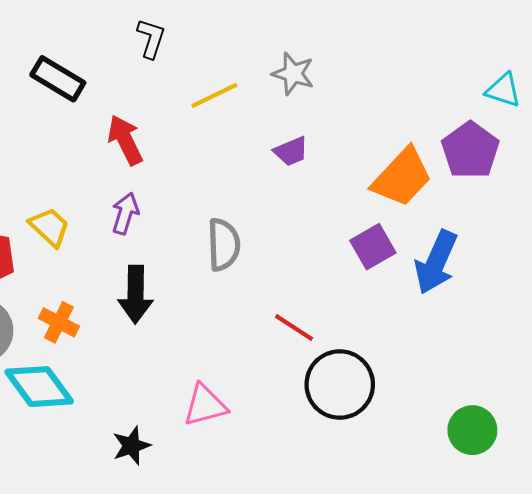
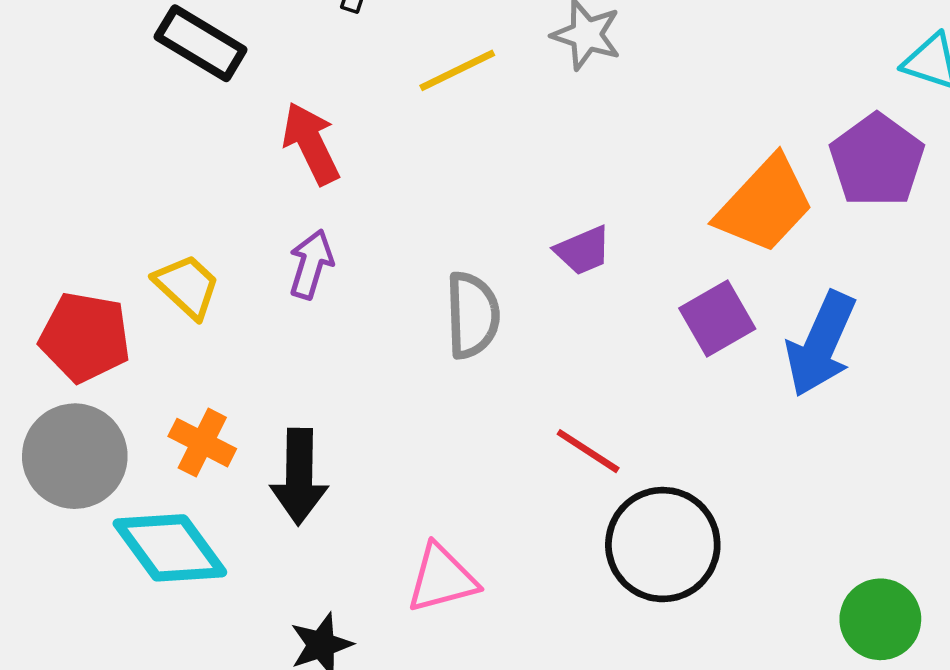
purple trapezoid: (291, 151) -> (583, 251), moved
black arrow: (136, 294) -> (299, 477), moved

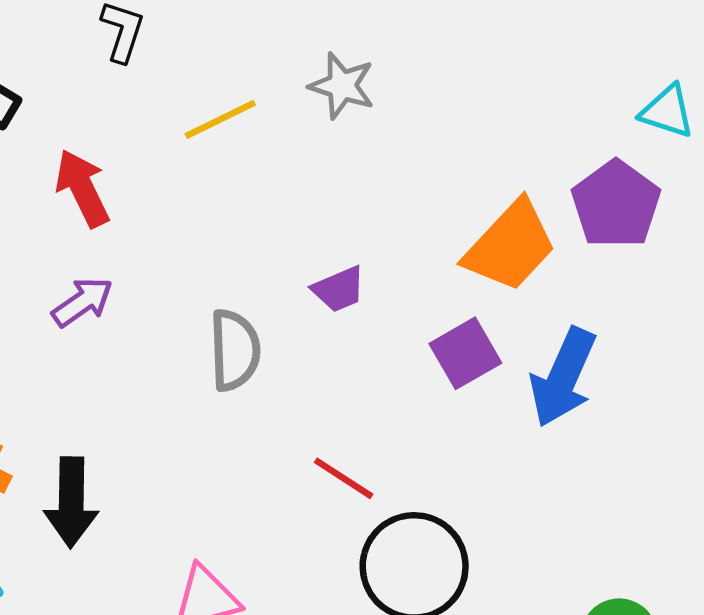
purple arrow: (311, 264) -> (82, 302), turned 38

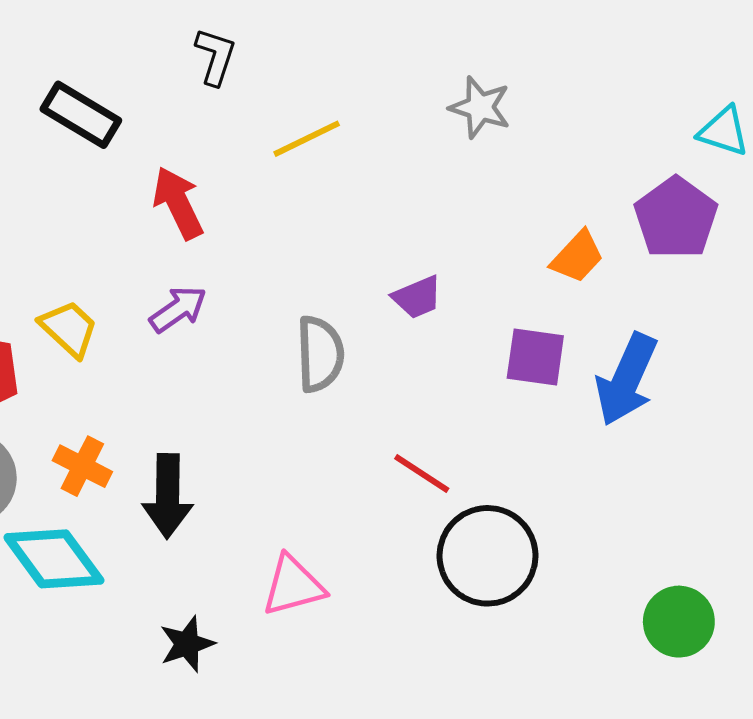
gray star: (342, 86) -> (480, 107), moved
orange trapezoid: (510, 246) -> (577, 257), size x0.6
purple square: (465, 353) -> (535, 357), turned 38

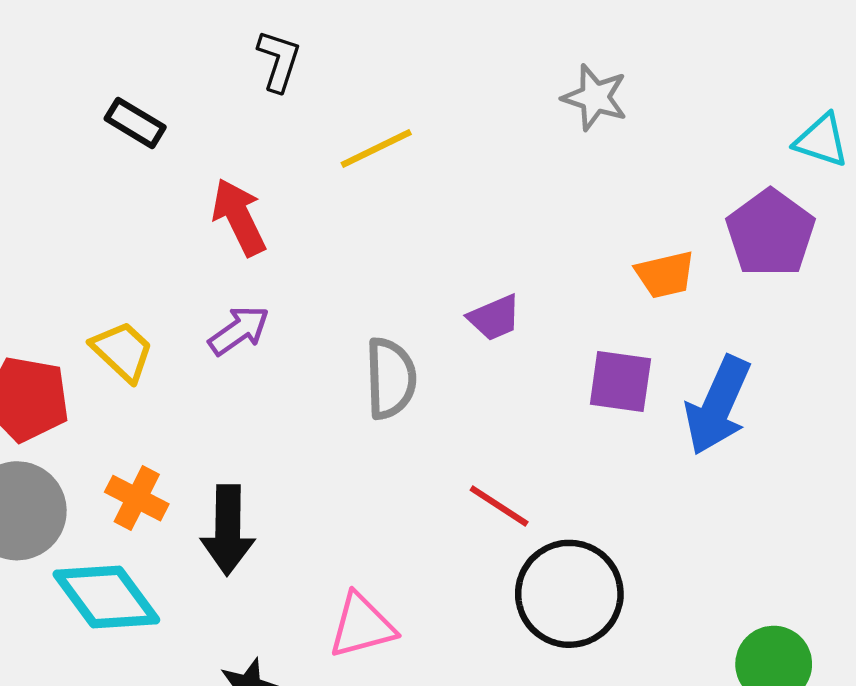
gray star: (480, 107) -> (595, 97), moved
black rectangle: (81, 115) -> (135, 123), size x0.7
orange trapezoid: (577, 257) -> (665, 275), turned 34

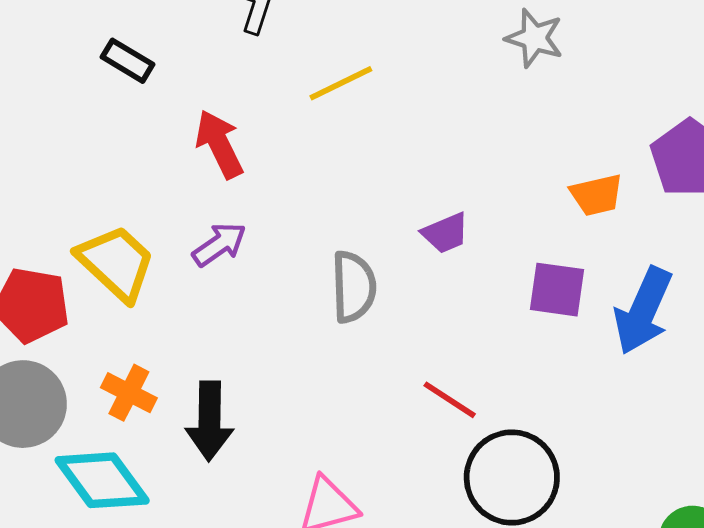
yellow trapezoid: (122, 351) -> (116, 263), size x1.4

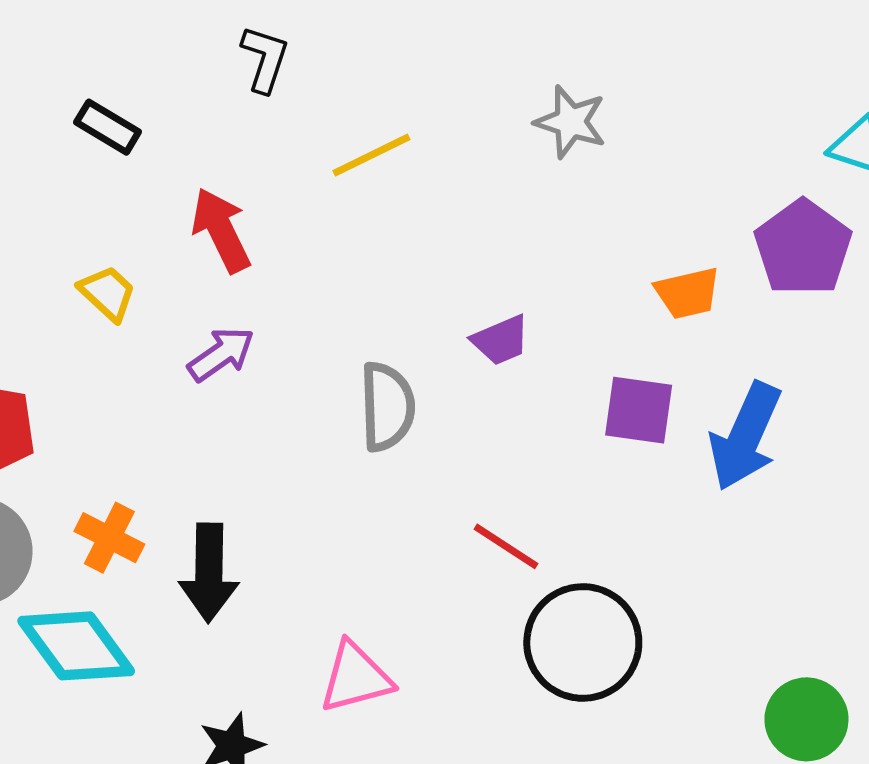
gray star: (534, 38) -> (571, 122), moved
yellow trapezoid: (116, 263) -> (108, 293), moved, size x0.6

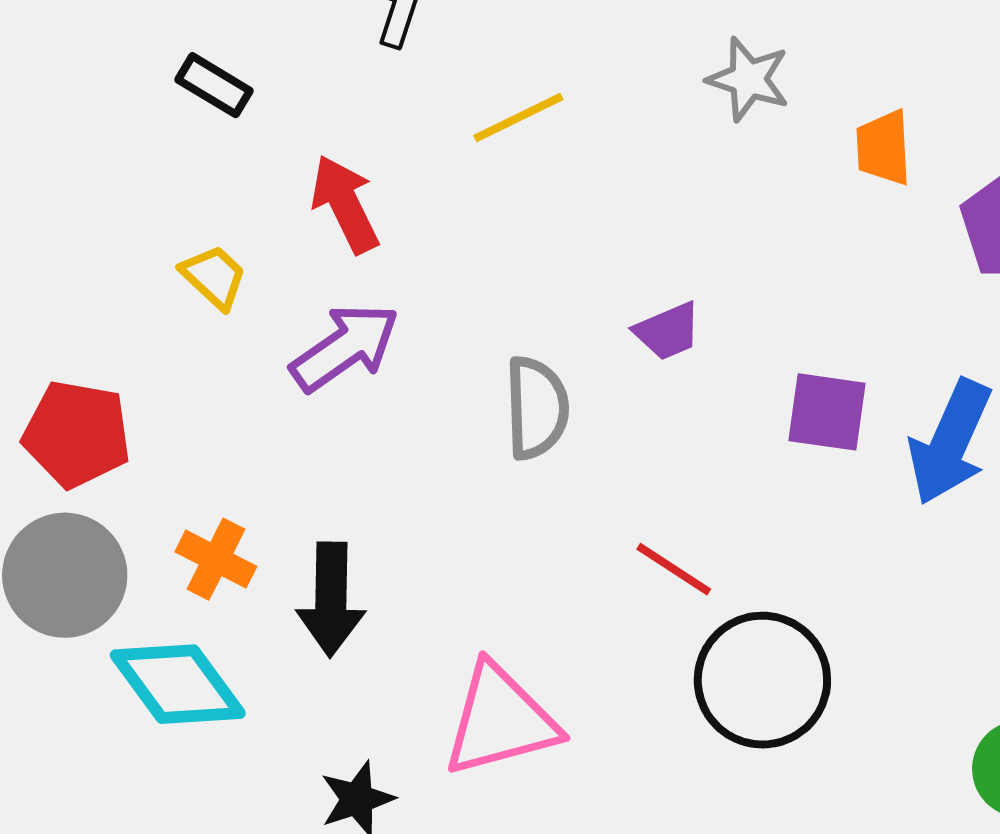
orange trapezoid: (688, 293) -> (883, 148), moved, turned 100
purple arrow: (221, 354) -> (345, 347), size x1.4
pink triangle: (356, 677) -> (500, 720), size x1.4

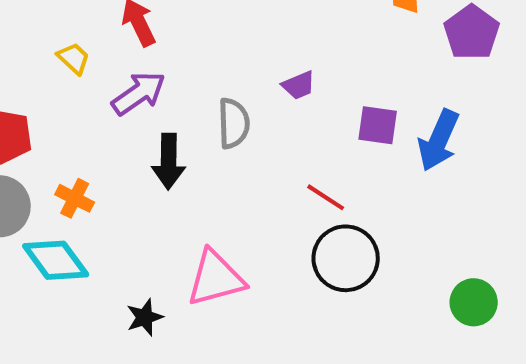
red line: (674, 569) -> (326, 197), moved
black arrow: (331, 599) -> (169, 161), moved

